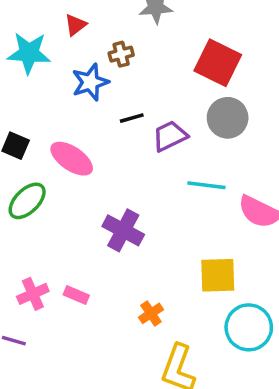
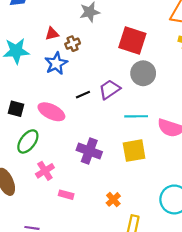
red triangle: (75, 25) -> (52, 34), moved, turned 32
black line: (132, 118) -> (83, 95), moved
yellow square: (218, 275) -> (134, 151), moved
pink cross: (33, 294) -> (45, 171), moved

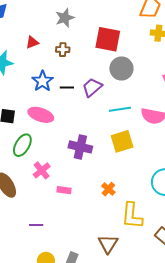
brown cross: (73, 44) -> (63, 50), moved, turned 32
blue star: (56, 63) -> (42, 81), moved
black line: (83, 95) -> (67, 87), moved, turned 32

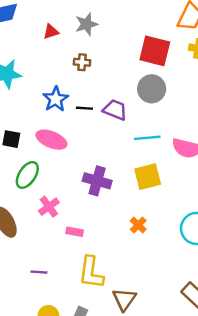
red square: (108, 39) -> (155, 51), moved
red triangle: (32, 42) -> (51, 32), moved
purple trapezoid: (92, 87) -> (115, 110), turned 60
orange cross: (108, 189) -> (138, 225), moved
yellow L-shape: (132, 216) -> (91, 273), moved

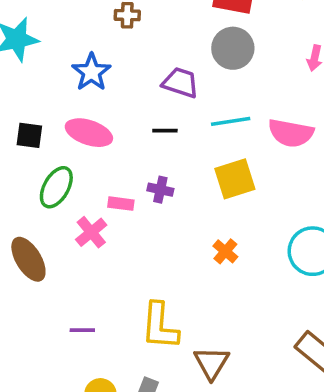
black line: (84, 108) -> (165, 131), moved
purple cross: (97, 181) -> (160, 190), size x0.6
pink rectangle: (75, 232) -> (121, 204), moved

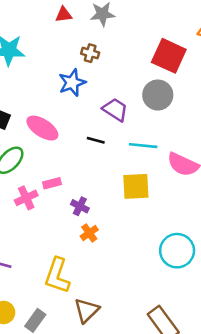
blue star: (91, 72) -> (72, 83), moved
purple cross: (160, 190) -> (80, 206), moved
pink rectangle: (121, 204) -> (52, 183), turned -36
orange cross: (225, 251) -> (89, 233), moved

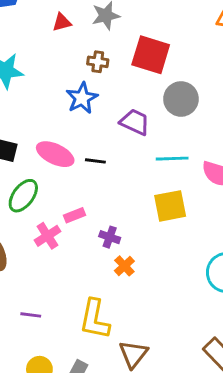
red square: (169, 56) -> (151, 55), moved
black line: (96, 140) -> (95, 161), moved

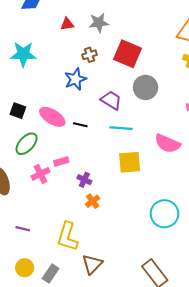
brown cross: (98, 62) -> (90, 55), turned -32
cyan line: (172, 159) -> (121, 128), moved

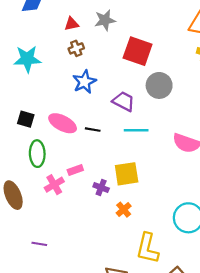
brown cross: (90, 55) -> (76, 48), moved
green ellipse: (27, 144) -> (37, 154), turned -40
yellow square: (130, 162) -> (127, 174), moved
orange cross: (93, 201) -> (124, 210), moved
yellow L-shape: (67, 237) -> (147, 248), moved

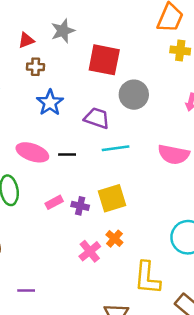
brown cross: (76, 48) -> (35, 67), turned 32
pink cross: (54, 185) -> (90, 251), moved
purple cross: (101, 187) -> (80, 206), moved

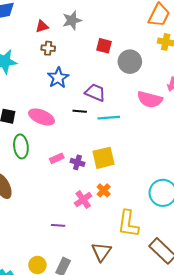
red square: (104, 60) -> (104, 46), size x0.6
gray circle: (134, 95) -> (130, 62), moved
pink semicircle: (174, 154) -> (150, 99), moved
black line: (67, 155) -> (80, 111), moved
purple line: (26, 290) -> (58, 225), moved

